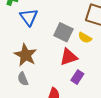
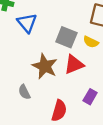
brown star: (26, 55) -> (45, 66), moved
purple rectangle: (77, 77) -> (90, 97), moved

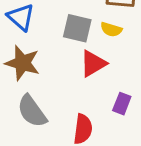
brown star: (45, 66) -> (22, 63), moved
gray semicircle: (24, 92) -> (32, 111), size x1.6

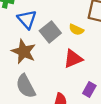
gray square: (77, 28) -> (50, 32), moved, turned 30
yellow semicircle: (111, 29) -> (76, 30), moved

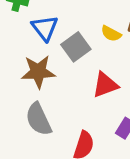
yellow semicircle: (76, 30) -> (111, 34), moved
brown star: (24, 52) -> (38, 72), turned -30

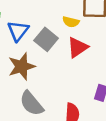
blue triangle: (45, 28) -> (18, 31), turned 30
red triangle: (105, 85) -> (78, 47), moved

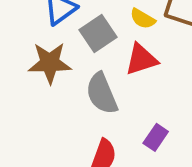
gray semicircle: (32, 103) -> (102, 94), moved

